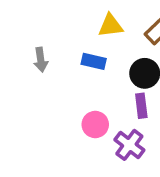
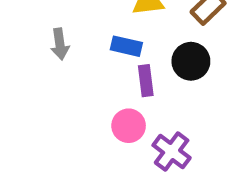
purple rectangle: (141, 106) -> (146, 81), moved

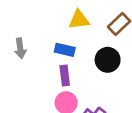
purple rectangle: (146, 81) -> (65, 76), moved

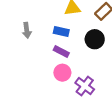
purple rectangle: (65, 76) -> (61, 51), turned -56

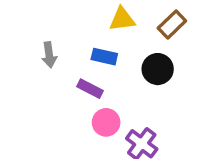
purple rectangle: (61, 51) -> (90, 89), moved

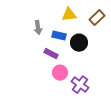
gray arrow: (49, 55) -> (38, 28), moved
black circle: (158, 69) -> (79, 43), moved

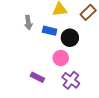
purple rectangle: (51, 54) -> (37, 77), moved
pink circle: (60, 73) -> (61, 58), moved

